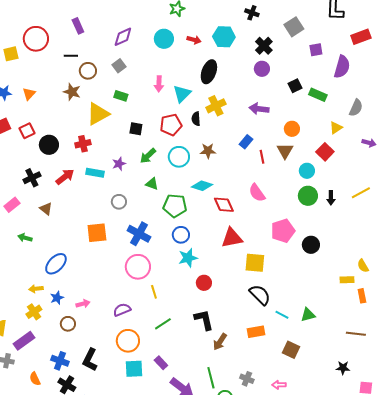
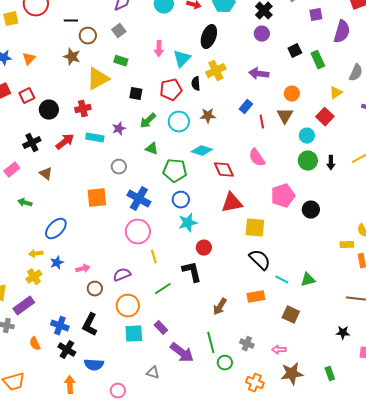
green rectangle: (318, 95) -> (318, 60), turned 42
black L-shape: (204, 320) -> (192, 272), moved
brown circle: (68, 324) -> (95, 289), moved

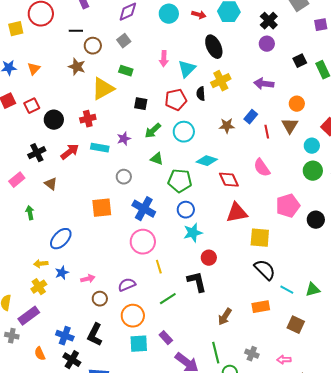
black ellipse: (209, 37) -> (214, 47), turned -45
brown star: (208, 116) -> (227, 126), moved
green arrow: (25, 203) -> (30, 213), turned 64

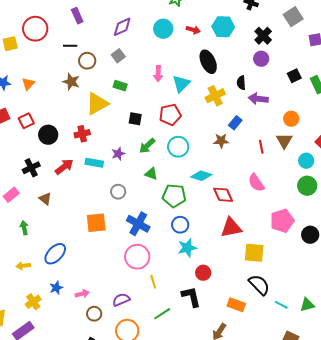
black semicircle: (201, 94) -> (241, 83), moved
blue rectangle: (251, 117) -> (235, 123), moved
yellow arrow: (41, 264) -> (23, 266), moved
orange rectangle: (261, 307) -> (236, 305), moved, turned 30

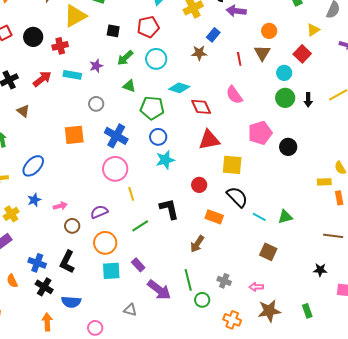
black circle: (48, 135) -> (33, 37), moved
red circle: (203, 273) -> (199, 185), moved

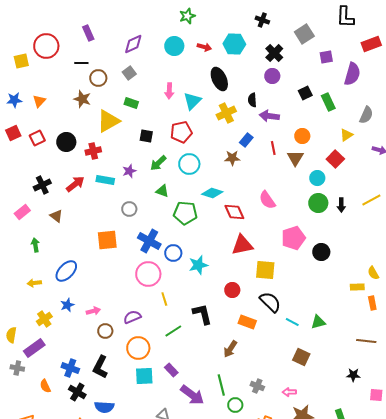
red line: (239, 59) -> (273, 148), moved
blue circle: (158, 137) -> (173, 253), moved

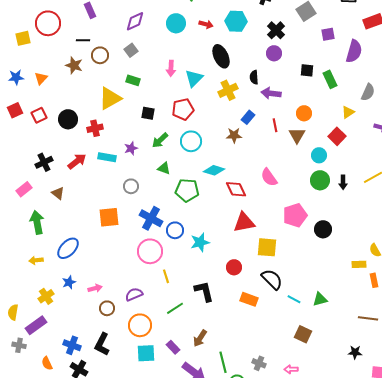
black square: (305, 93) -> (307, 70), turned 32
brown star: (82, 99) -> (74, 65), moved
green arrow: (35, 245) -> (37, 222), size x1.6
brown arrow: (230, 349) -> (200, 338), moved

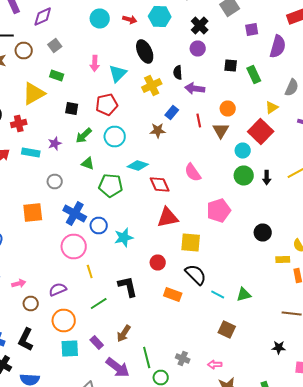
purple diamond: (135, 21) -> (43, 16), moved
red square: (337, 136) -> (261, 132), size x1.4
black circle: (323, 229) -> (263, 232), moved

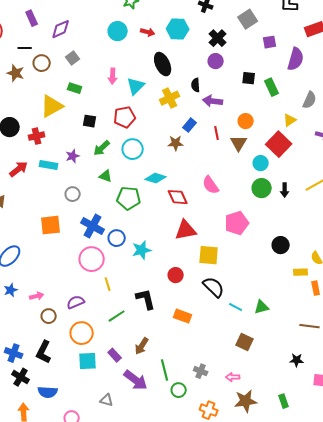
orange rectangle: (173, 294) -> (183, 316), moved

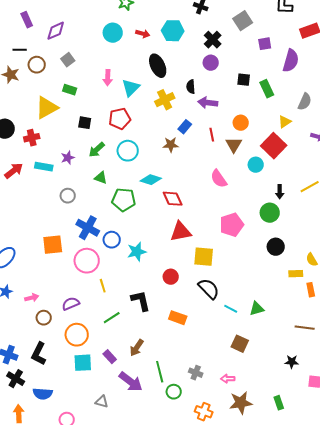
pink semicircle: (211, 185) -> (219, 179), moved
green circle: (262, 188) -> (270, 213), moved
orange square: (51, 225) -> (53, 245), moved

